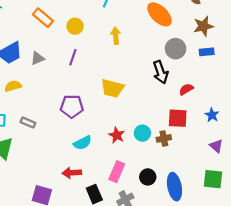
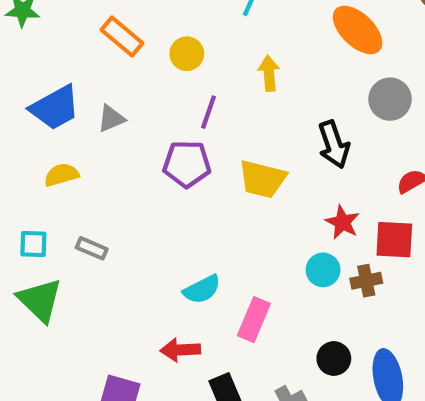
purple line: (73, 57) -> (208, 112), moved
black arrow: (161, 72) -> (334, 145), moved
purple pentagon: (72, 106) -> (187, 164), moved
red star: (117, 135) -> (342, 222), moved
pink rectangle: (117, 172) -> (254, 320), moved

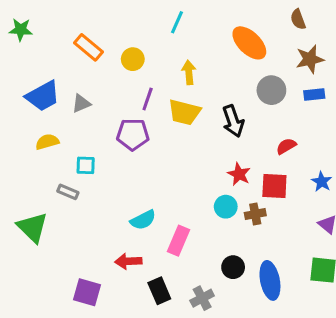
yellow trapezoid: (262, 179) -> (184, 112), moved
cyan square: (33, 244) -> (86, 165), moved

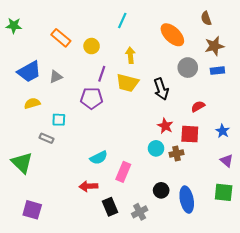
purple square: (87, 292) -> (32, 210), moved

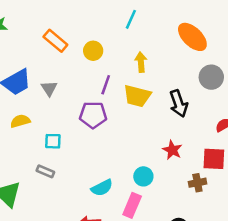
gray triangle: (56, 77) -> (49, 88), turned -40
red star: (165, 126) -> (172, 150), moved
gray rectangle: (47, 138) -> (45, 171), moved
cyan circle: (156, 148) -> (143, 176), moved

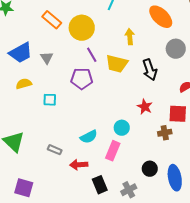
yellow circle: (93, 51) -> (82, 28), size x1.6
yellow arrow: (141, 62) -> (130, 37), moved
purple line: (106, 85) -> (92, 55), turned -49
gray rectangle: (45, 171) -> (55, 150), moved

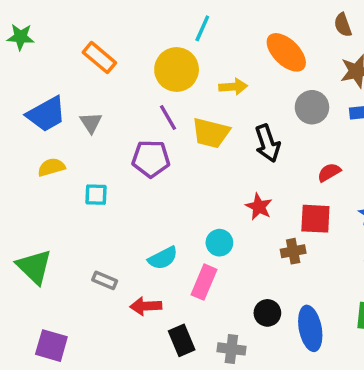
yellow circle: (82, 28) -> (177, 70), moved
yellow arrow: (130, 37) -> (233, 87), turned 91
gray cross: (129, 190) -> (231, 349), turned 35

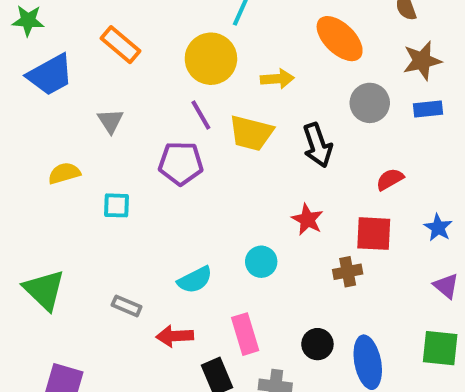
blue trapezoid: (46, 114) -> (50, 75), moved
pink rectangle: (204, 282) -> (245, 334), moved, turned -40

